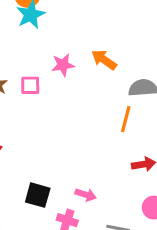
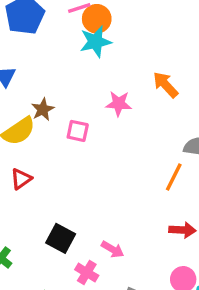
orange arrow: (104, 60) -> (165, 85), moved
pink square: (30, 85) -> (78, 131), moved

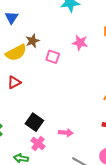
pink arrow: (113, 249) -> (66, 133), turned -32
pink cross: (87, 273) -> (38, 143), moved

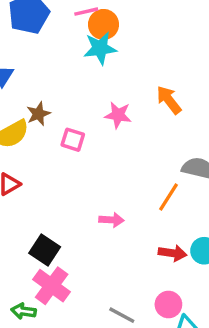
pink arrow: (66, 133) -> (111, 220), moved
pink cross: (38, 143) -> (52, 286), size x1.5

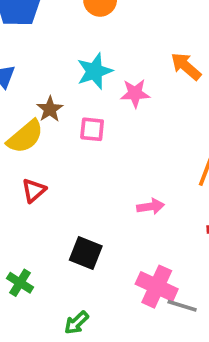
cyan star: (100, 48) -> (95, 71), moved
pink cross: (52, 286) -> (157, 287), moved
green arrow: (24, 311) -> (76, 323), turned -40

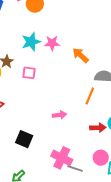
orange arrow: (186, 66) -> (80, 55), moved
pink star: (135, 93) -> (52, 43), moved

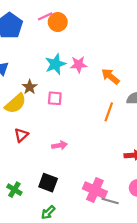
orange line: (90, 96) -> (109, 112), moved
pink arrow: (59, 115) -> (59, 145), moved
black square: (24, 139) -> (48, 183), moved

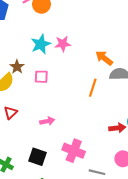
orange arrow: (110, 76) -> (104, 58), moved
pink cross: (95, 190) -> (74, 151), moved

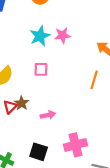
brown star: (17, 67) -> (22, 103), moved
pink cross: (74, 151) -> (75, 145), turned -35

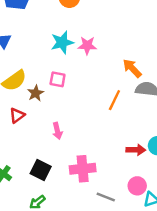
brown star: (22, 103) -> (36, 93), moved
pink arrow: (48, 115) -> (57, 131), turned 80

